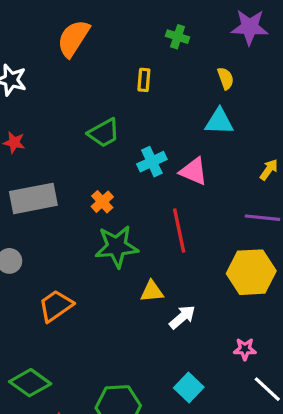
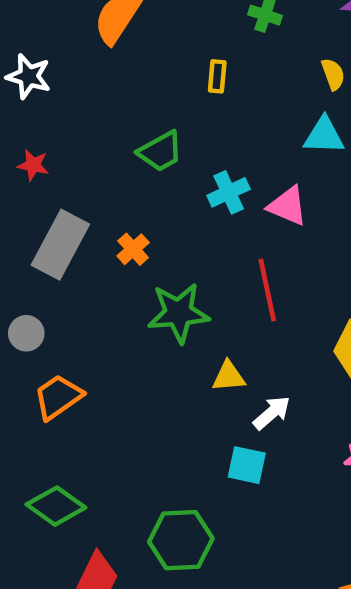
gray rectangle: (33, 198) -> (60, 245), turned -51
orange cross: (102, 202) -> (133, 249), moved
orange trapezoid: (56, 306) -> (58, 397), moved
cyan square: (189, 388) -> (247, 465), moved, turned -32

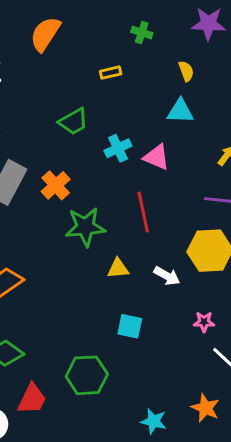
yellow rectangle: (217, 76) -> (111, 73), turned 72
orange cross: (133, 249) -> (56, 185), size x1.4
white arrow: (272, 413) -> (167, 276), moved, turned 70

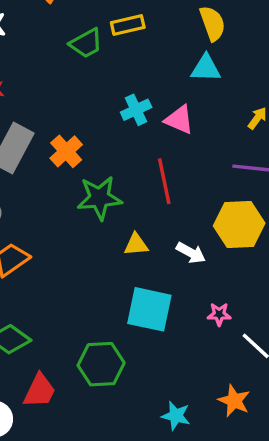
yellow semicircle: (186, 71) -> (212, 23), size x1.5
yellow rectangle: (111, 73) -> (128, 25), size x1.4
green trapezoid: (73, 122) -> (86, 43), moved
pink star: (204, 322) -> (219, 314), moved
cyan square: (130, 326) -> (149, 309), size x1.6

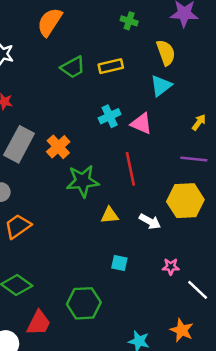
yellow rectangle: (128, 25) -> (111, 66), moved
cyan triangle: (206, 68) -> (161, 86), turned -40
cyan square: (149, 309) -> (119, 263), size x0.5

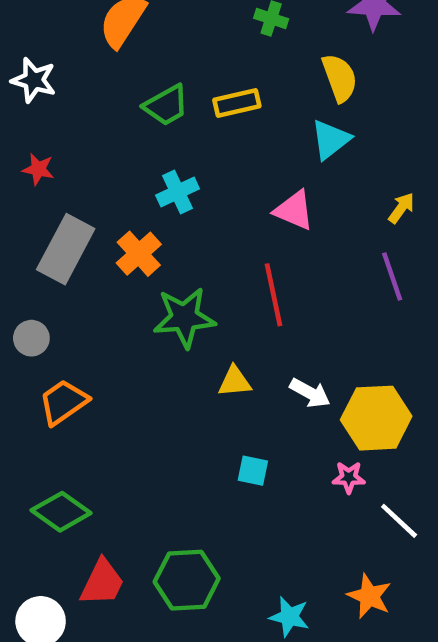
cyan cross: (110, 116) -> (178, 192), moved
purple line: (194, 159) -> (392, 277), turned 65
yellow hexagon: (185, 201) -> (376, 418), moved
green hexagon: (84, 303) -> (187, 580), moved

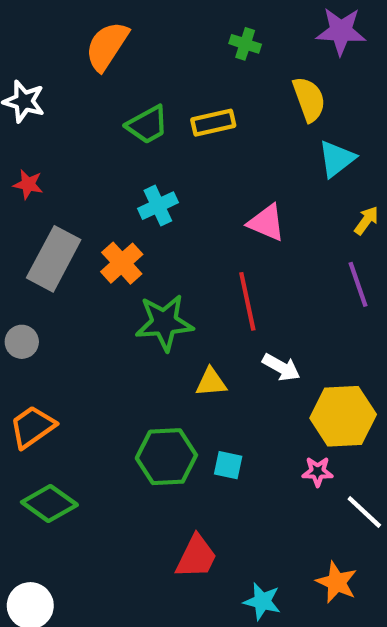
cyan triangle: (331, 140) -> (337, 159), moved
white arrow: (310, 393) -> (281, 367), moved
orange trapezoid: (63, 402) -> (32, 427), moved
green hexagon: (187, 580) -> (166, 457), moved
red trapezoid: (102, 582) -> (196, 557), moved

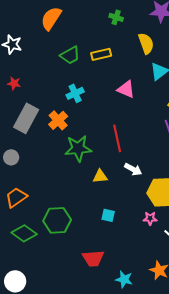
pink triangle: (266, 223) -> (126, 89), moved
green hexagon: (166, 457) -> (57, 220), moved
red trapezoid: (196, 557) -> (93, 258), turned 60

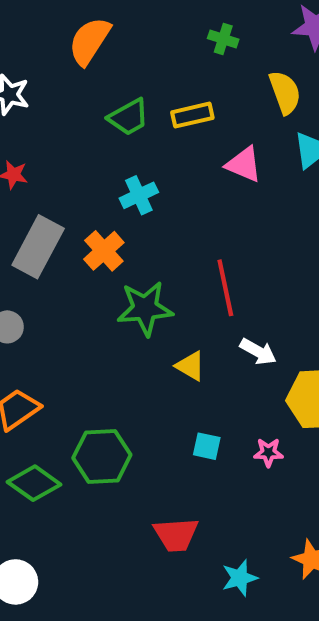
pink triangle: (126, 89) -> (244, 164), moved
yellow triangle: (100, 176) -> (190, 366), turned 35
pink star: (150, 218) -> (268, 452), moved
cyan star: (124, 279) -> (240, 578), turned -30

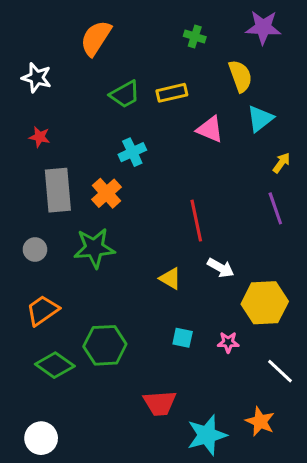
gray rectangle: (38, 247) -> (58, 190), turned -33
green star: (145, 308) -> (94, 248), moved
cyan star: (240, 578) -> (207, 435), size x1.5

